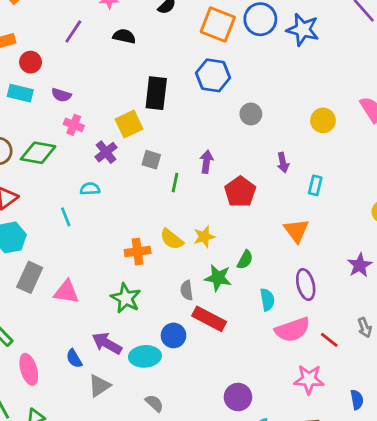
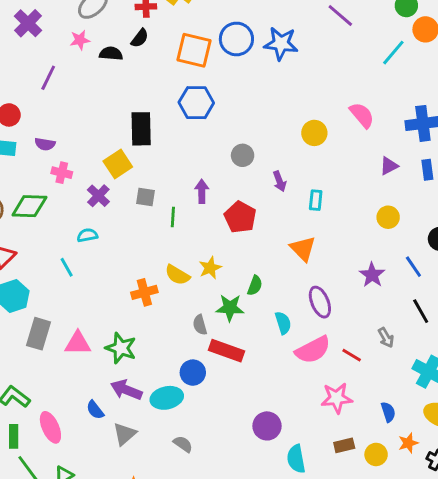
black semicircle: (124, 36) -> (111, 54), moved
gray circle: (251, 114) -> (243, 155), moved
green star: (126, 298) -> (121, 348), moved

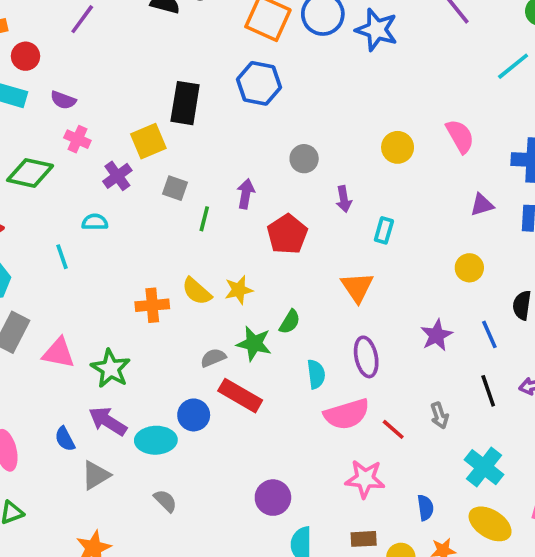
gray semicircle: (200, 325) -> (213, 358), turned 72

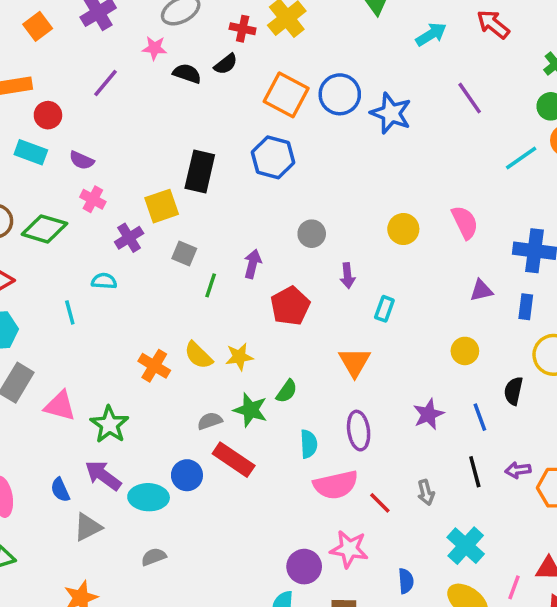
orange cross: (152, 305) -> (154, 366), turned 32
purple circle: (273, 498) -> (304, 567), moved
gray semicircle: (165, 501) -> (154, 557), turned -70

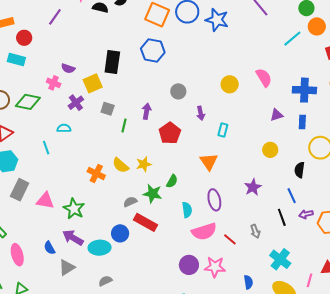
purple semicircle: (82, 160) -> (68, 68), moved
blue line: (480, 417) -> (292, 196), moved
purple circle: (304, 567) -> (189, 265), moved

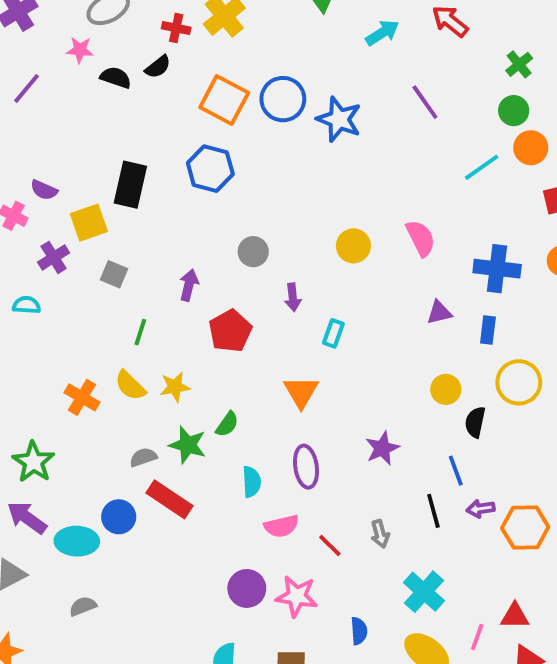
green line: (124, 125) -> (140, 332), moved
yellow circle: (270, 150) -> (446, 389), moved
pink semicircle: (204, 231) -> (281, 526), size x0.7

